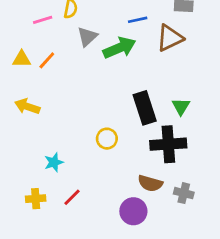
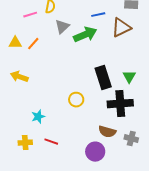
red line: (72, 197) -> (51, 142), turned 64

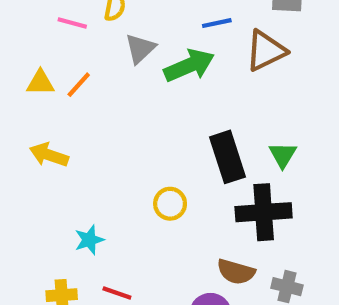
pink line: (30, 15) -> (72, 23), turned 32

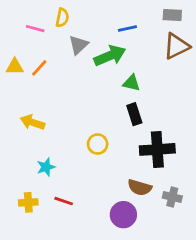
brown triangle: (266, 51) -> (176, 46), moved
yellow arrow: (49, 155) -> (32, 122), moved
green triangle: (283, 155) -> (132, 83), moved, turned -48
black rectangle: (227, 157) -> (134, 114), size x0.7

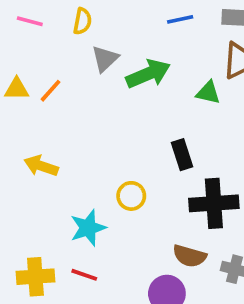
pink line: (35, 29) -> (30, 21), moved
blue line: (127, 29) -> (180, 19), moved
green triangle: (132, 83) -> (208, 93), moved
cyan star: (46, 167) -> (88, 228), moved, size x1.4
yellow cross: (28, 202) -> (35, 277), size x1.4

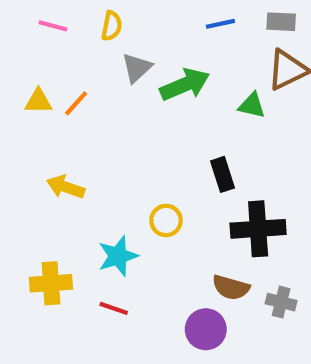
yellow cross: (35, 277) -> (51, 283), moved

